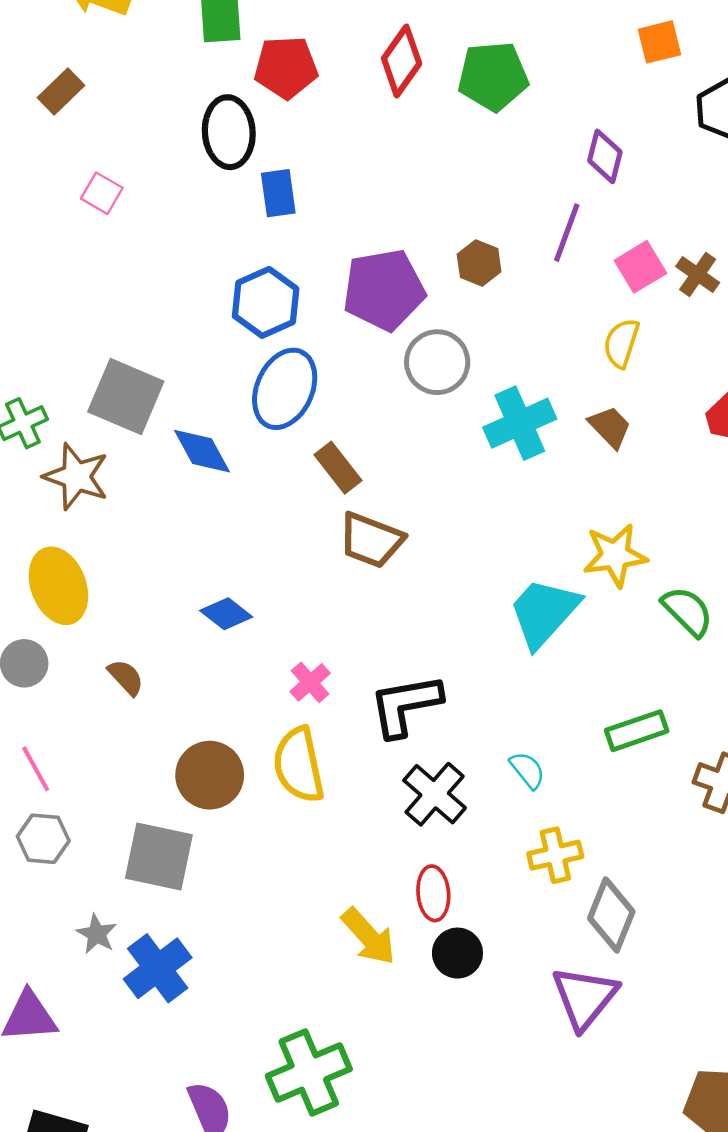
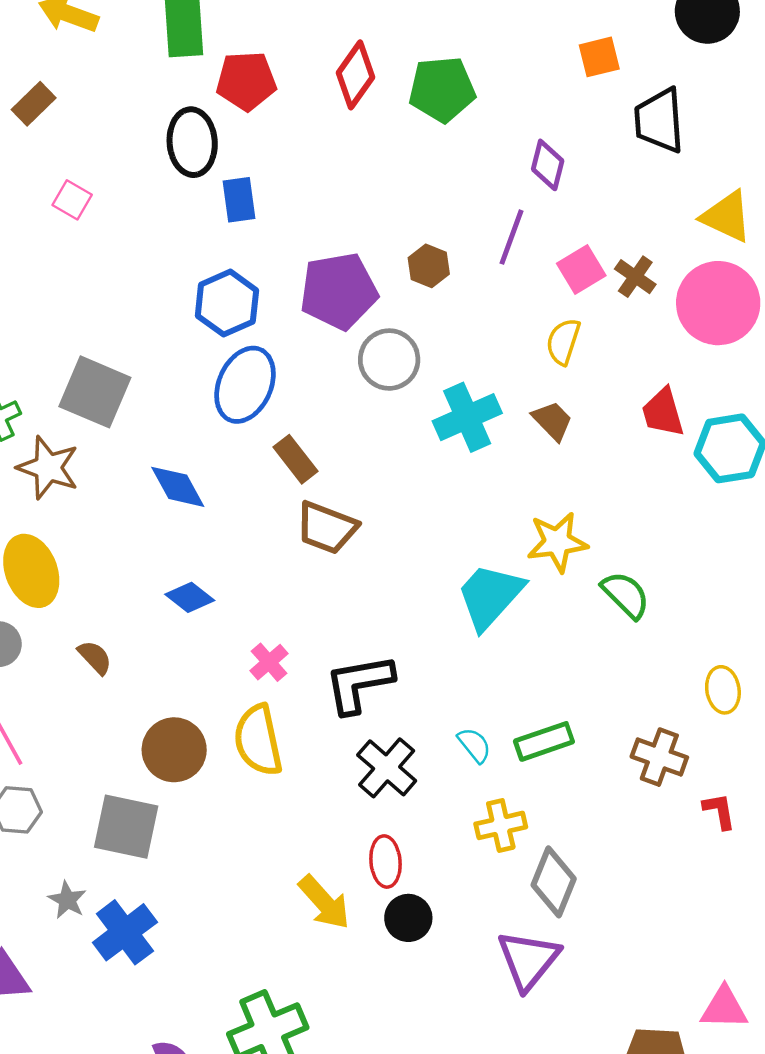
blue diamond: (202, 451) -> (178, 487), moved
green rectangle: (637, 731) -> (544, 741), moved

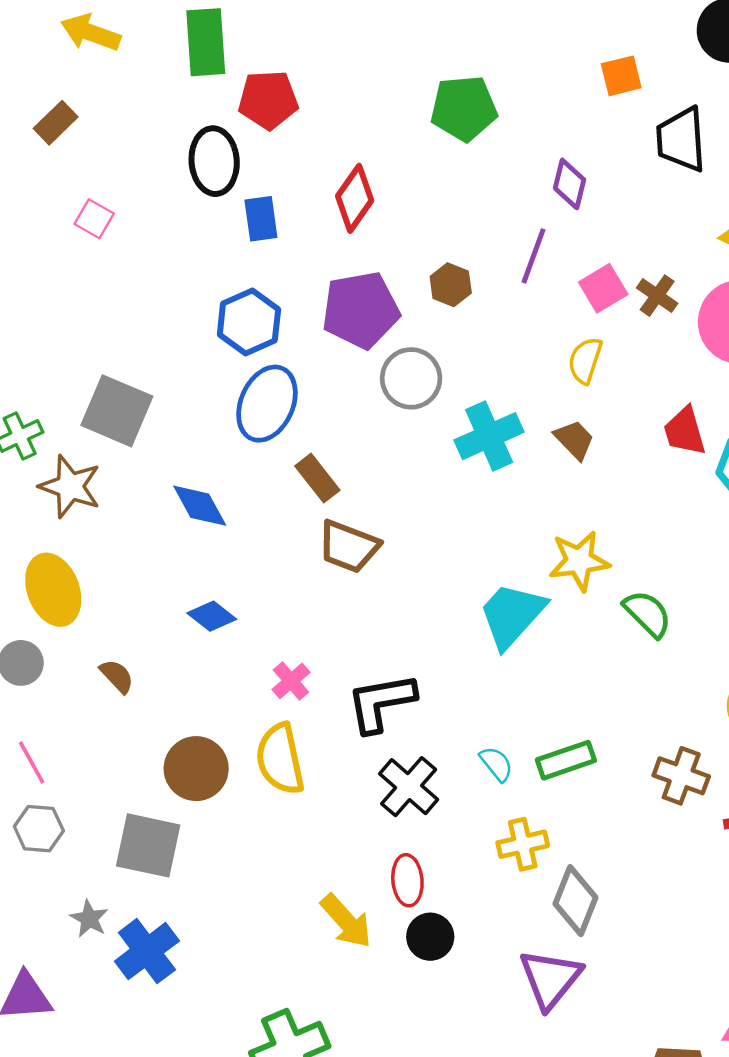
red diamond: (355, 75) -> (355, 198), moved

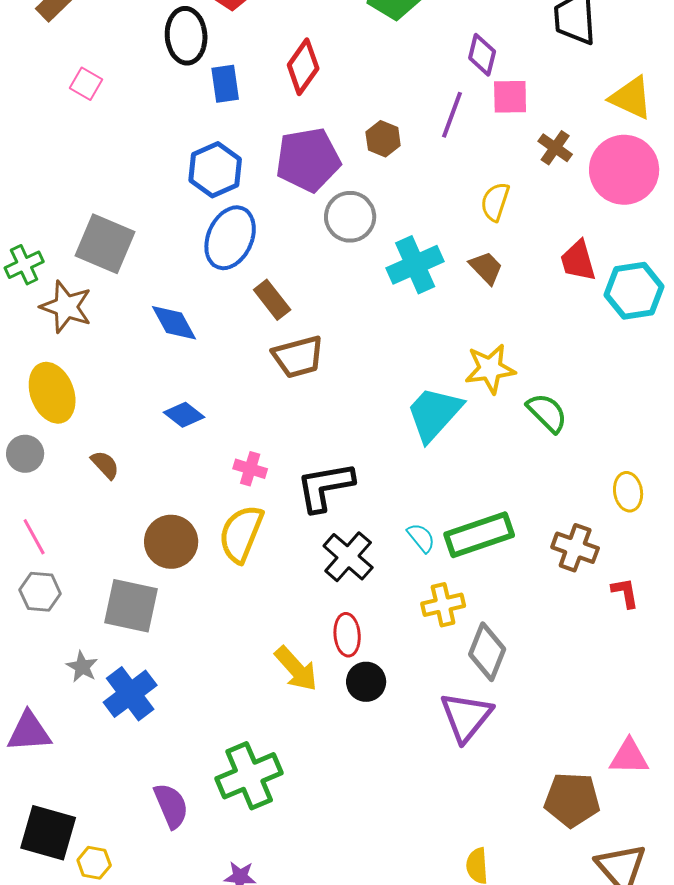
pink square: (603, 288) -> (510, 97), moved, turned 30
brown trapezoid: (349, 546) -> (298, 357), turned -36
pink cross: (291, 681) -> (250, 469), turned -32
yellow semicircle: (280, 759) -> (241, 534), turned 34
green rectangle: (566, 760) -> (479, 535), size x1.4

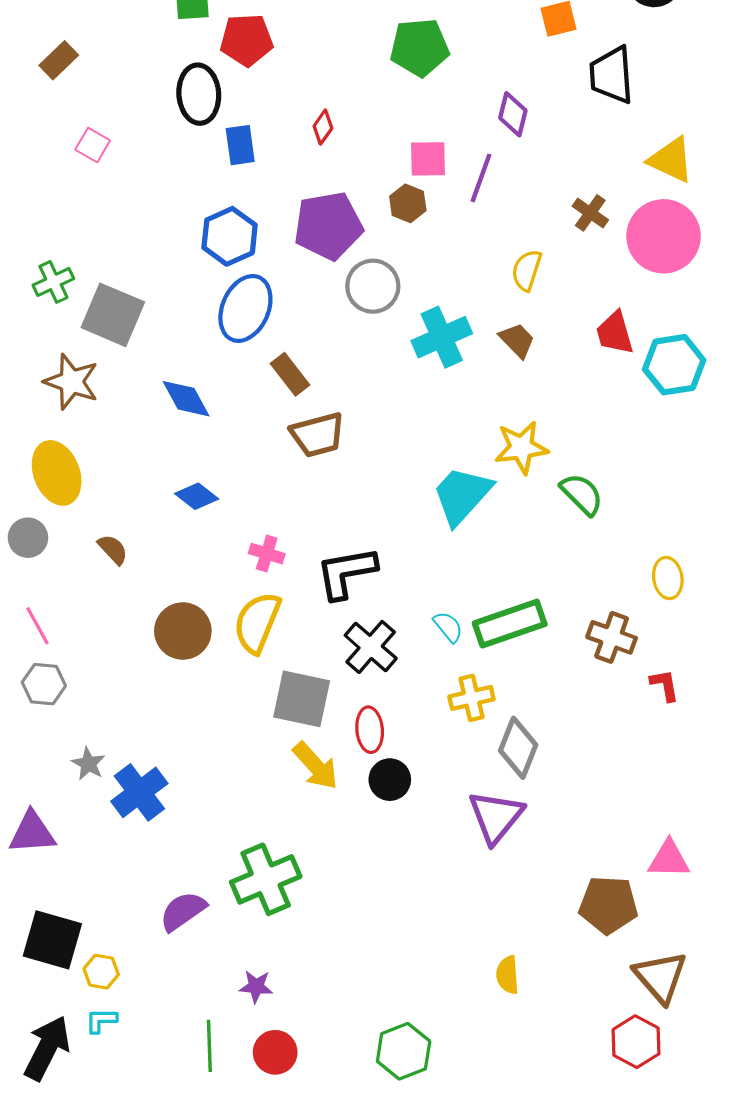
red diamond: (303, 67) -> (323, 127), size x0.6
pink square: (510, 97) -> (428, 159), moved
green cross: (24, 265) -> (53, 282), moved
gray square: (131, 606) -> (302, 699), moved
purple semicircle: (171, 806) -> (183, 911), turned -102

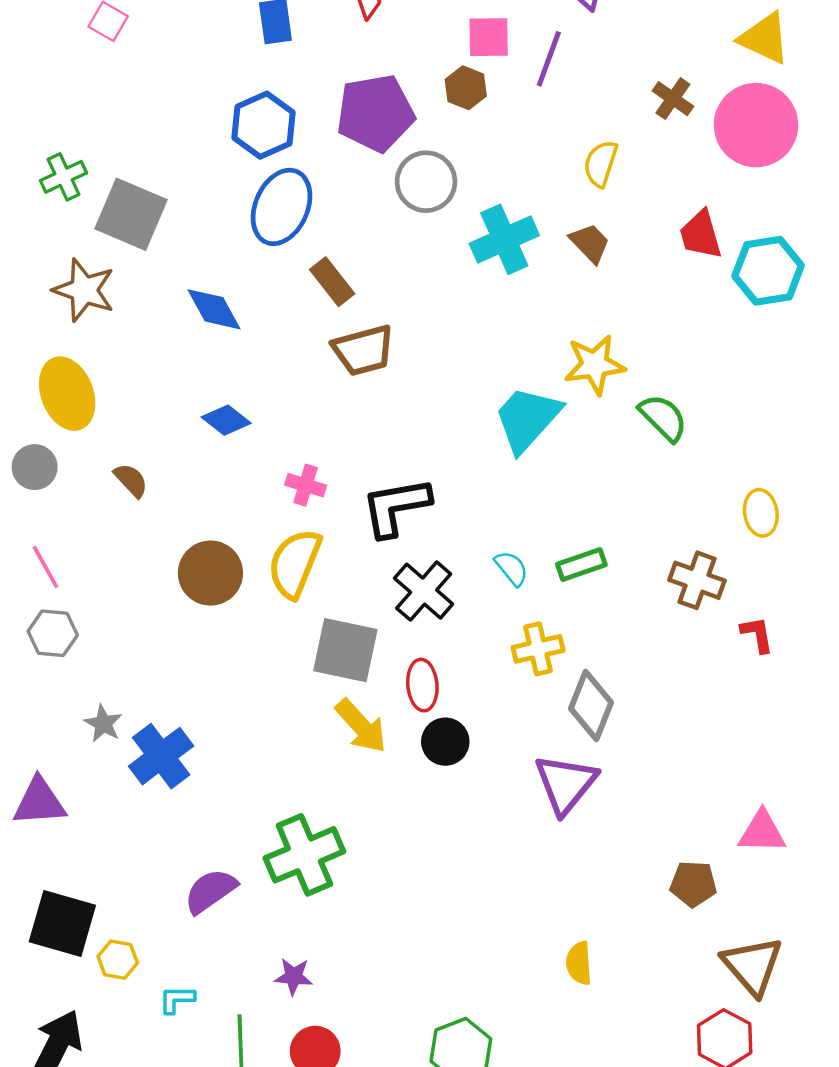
green rectangle: (510, 624) -> (581, 565), size x0.6
brown pentagon: (608, 905) -> (693, 884), size x0.7
cyan L-shape: (101, 1020) -> (177, 999), moved

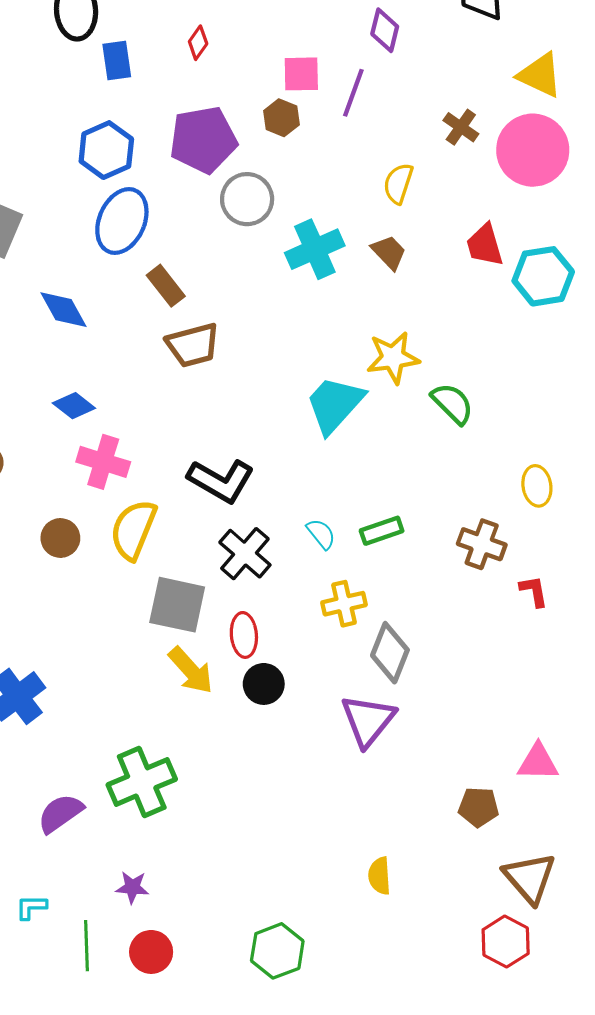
pink cross: (306, 485) -> (103, 462), moved, size x1.5
black L-shape: (396, 507) -> (221, 481), turned -140
brown circle: (210, 573) -> (60, 538), size x0.7

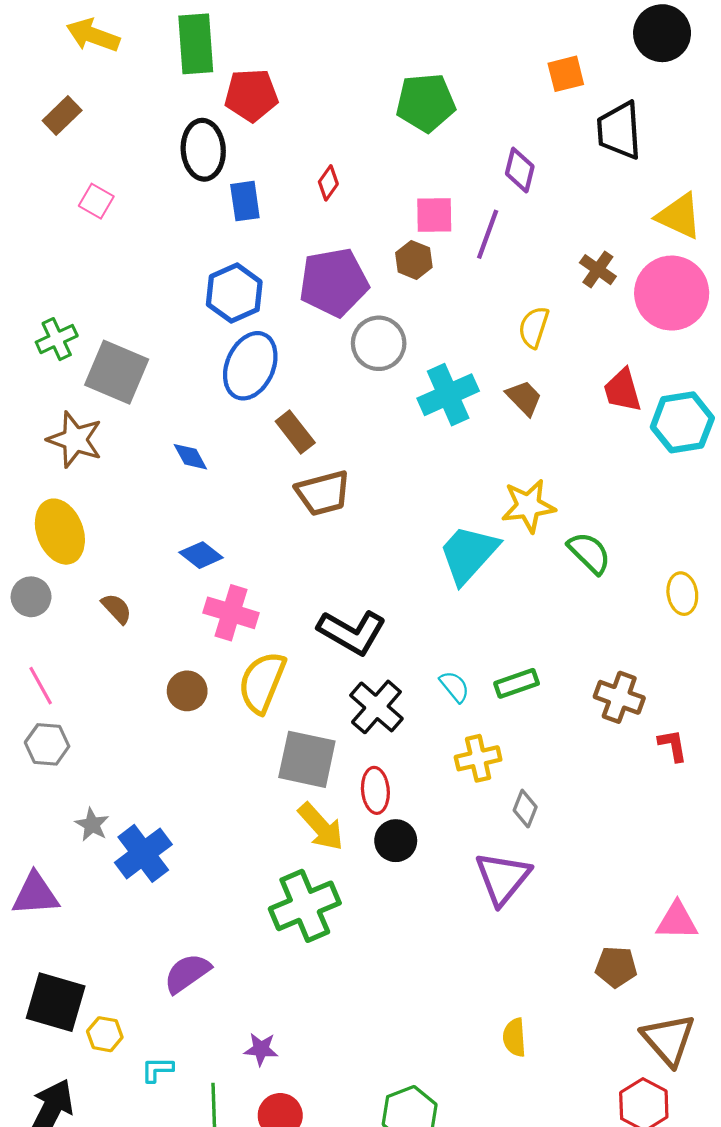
blue diamond: (64, 310) -> (190, 457), size x0.7
yellow ellipse: (537, 486) -> (682, 594), moved
gray diamond: (390, 653) -> (525, 809), size x0.6
green cross: (142, 782) -> (305, 906), moved

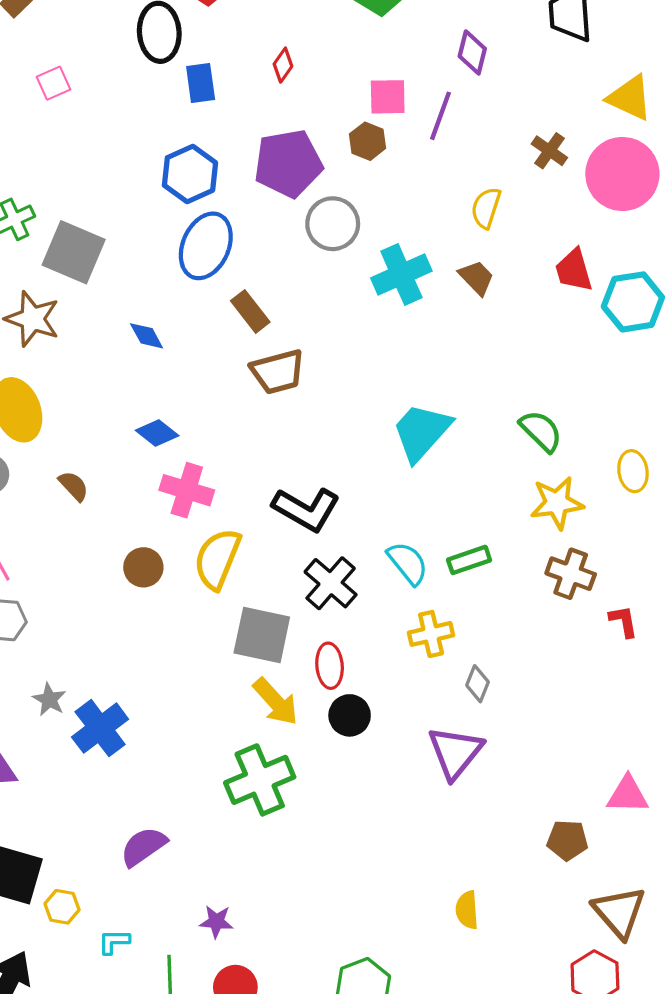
pink square: (96, 201) -> (54, 83), turned 36
yellow star: (528, 506) -> (557, 503), moved
cyan semicircle: (455, 687) -> (408, 563), size x1.4

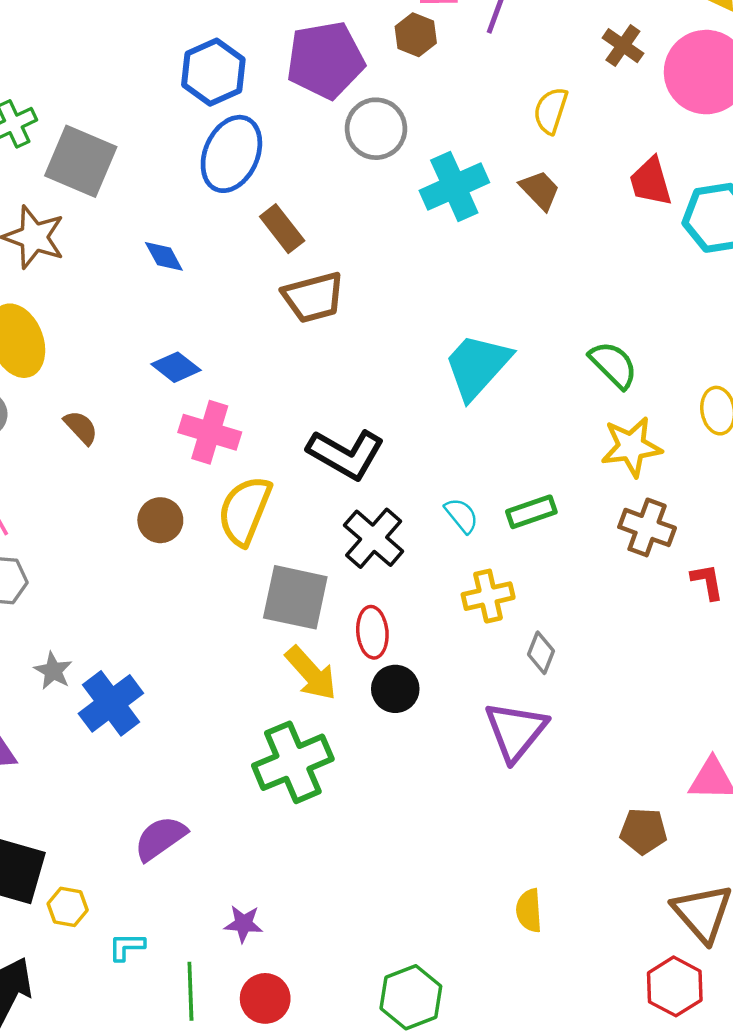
cyan semicircle: (408, 563) -> (462, 515), size x0.7

